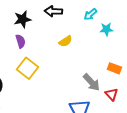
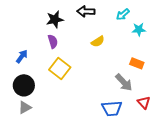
orange rectangle: (114, 68) -> (137, 63), moved
red triangle: (111, 94) -> (144, 102), moved

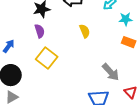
yellow semicircle: (98, 41) -> (85, 31), turned -80
orange rectangle: (137, 63) -> (129, 42), moved

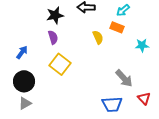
cyan star: (126, 19) -> (142, 45), moved
orange rectangle: (129, 42) -> (117, 27), moved

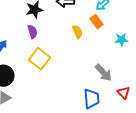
orange rectangle: (117, 27) -> (96, 22), turned 32
blue trapezoid: (112, 104) -> (91, 99), turned -90

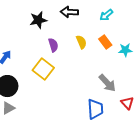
orange rectangle: (96, 22) -> (105, 42), moved
purple semicircle: (32, 32) -> (53, 45), moved

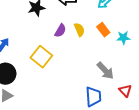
purple semicircle: (53, 45) -> (60, 31), moved, turned 48

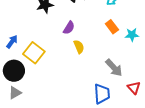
yellow semicircle: (79, 30) -> (79, 47), moved
yellow square: (41, 57) -> (34, 53), moved

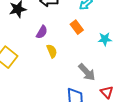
orange rectangle: (112, 27) -> (77, 27), moved

